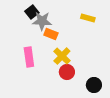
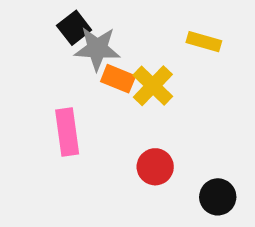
yellow cross: (62, 56) -> (153, 86), moved

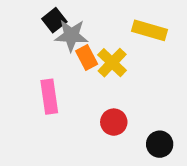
yellow rectangle: (204, 42) -> (149, 30), size x1.4
orange rectangle: (118, 79) -> (87, 58), turned 40

